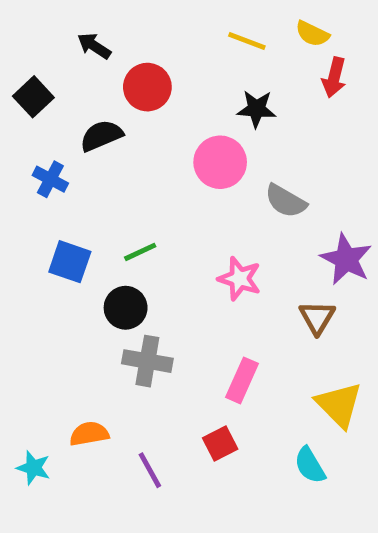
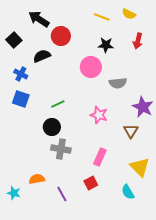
black arrow: (94, 46) -> (39, 19), size x1.5
red arrow: (334, 77) -> (138, 41), moved
gray semicircle: (286, 201) -> (118, 83), turned -36
blue square: (70, 262) -> (21, 99), moved

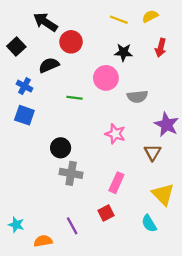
yellow semicircle: (129, 14) -> (150, 16), turned 128
green line: (58, 104) -> (75, 98), moved, turned 32
orange semicircle: (37, 179) -> (43, 241), moved

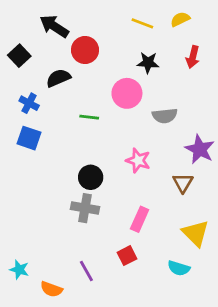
black circle: (61, 148) -> (91, 177), moved
cyan semicircle: (149, 223) -> (179, 268), turned -42
orange semicircle: (43, 241) -> (51, 289), turned -150

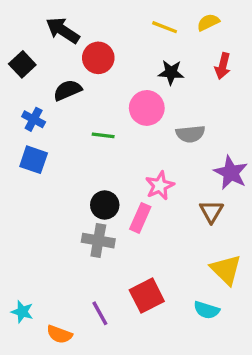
pink star: (138, 160) -> (160, 186), turned 30
pink rectangle: (140, 219) -> (140, 218), moved
red square: (127, 256) -> (147, 296), size x1.5

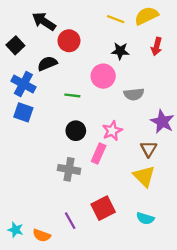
yellow semicircle: (208, 22) -> (146, 16), size x1.5
blue cross: (34, 119) -> (23, 84), size x1.5
black circle: (105, 205) -> (76, 131), moved
yellow triangle: (226, 270) -> (144, 176), moved
cyan star: (22, 312) -> (15, 230), moved

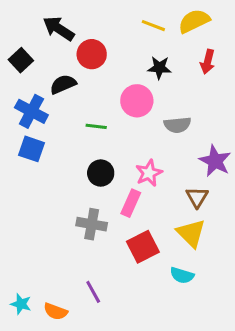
red square: (103, 208) -> (143, 247), moved
cyan semicircle: (145, 218) -> (182, 275), moved

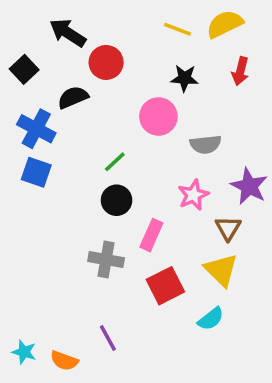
green line: (96, 126) -> (115, 162), moved, turned -50
pink star: (149, 173) -> (193, 195), moved
cyan semicircle: (182, 275) -> (211, 319), turned -55

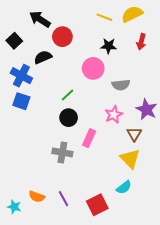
red square: (165, 286) -> (97, 205), moved
orange semicircle: (64, 361) -> (37, 197), moved

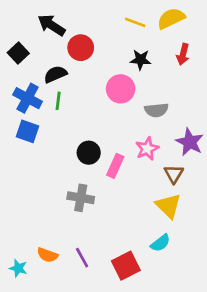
green line: (68, 95) -> (58, 101), moved, turned -40
pink rectangle: (89, 138) -> (115, 166), moved

